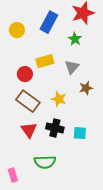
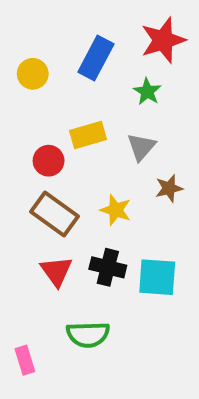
cyan square: (80, 133) -> (157, 277), size x1.5

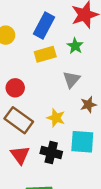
yellow rectangle: (88, 135) -> (45, 54), moved
cyan square: (157, 277) -> (82, 142), moved

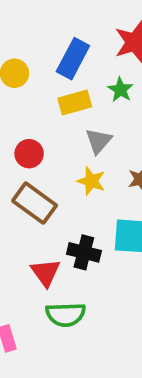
gray triangle: (72, 79) -> (99, 141), moved
yellow star: (56, 118) -> (91, 181), moved
red triangle: (20, 155) -> (46, 272), moved

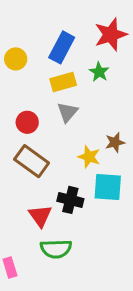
gray triangle: (99, 141) -> (67, 112), moved
yellow star: (91, 181) -> (89, 157), moved

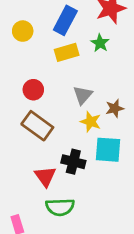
gray triangle: (67, 112) -> (83, 95), moved

